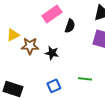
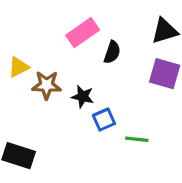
blue square: (54, 86) -> (104, 120), moved

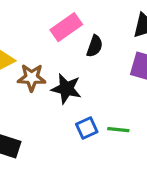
black star: (83, 97) -> (66, 89), size x1.4
blue square: (104, 120) -> (87, 128), moved

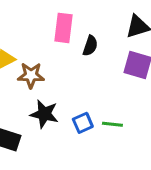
pink rectangle: (66, 27) -> (64, 28), turned -48
black star: (66, 89) -> (44, 114), moved

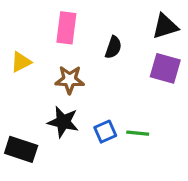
pink rectangle: (64, 28) -> (66, 28), moved
brown star: (31, 75) -> (70, 80), moved

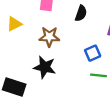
blue square: (105, 132) -> (93, 53), moved

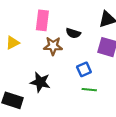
black semicircle: (81, 13) -> (73, 33), turned 88
brown star: (49, 37) -> (53, 46), moved

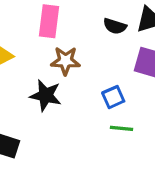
black semicircle: (73, 33) -> (115, 26), moved
black star: (40, 82) -> (46, 95), moved

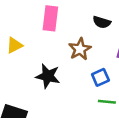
brown star: (65, 61) -> (80, 49), moved, turned -30

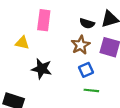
yellow triangle: (14, 45) -> (22, 43), moved, turned 40
brown star: (80, 49) -> (81, 45), moved

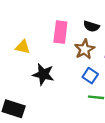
pink rectangle: (44, 20) -> (60, 32), moved
blue square: (86, 70) -> (90, 76), turned -32

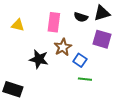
yellow triangle: (23, 47) -> (18, 25), moved
brown star: (85, 49) -> (63, 47), moved

